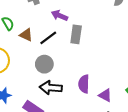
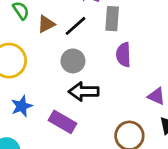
brown triangle: (26, 35) -> (46, 24), turned -48
purple semicircle: (84, 84) -> (123, 55), moved

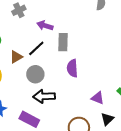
brown triangle: (46, 24) -> (16, 57), moved

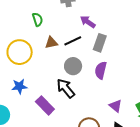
gray circle: (35, 74) -> (73, 66), moved
black arrow: (44, 96) -> (66, 88), turned 35

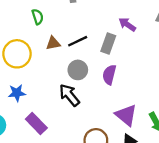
purple arrow: (88, 22) -> (127, 25), moved
purple rectangle: (45, 105) -> (36, 123), moved
purple triangle: (116, 106) -> (126, 115), size x1.5

